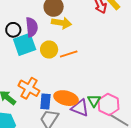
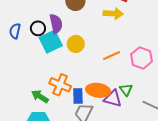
yellow arrow: (62, 23) -> (113, 14), moved
orange line: (69, 54) -> (112, 56), moved
pink hexagon: (109, 105) -> (142, 58), moved

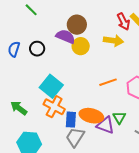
purple semicircle: (56, 24) -> (66, 37), moved, turned -60
cyan square: (51, 42) -> (51, 86), moved, turned -30
yellow circle: (76, 44) -> (81, 46), moved
green arrow: (40, 96) -> (19, 108), moved

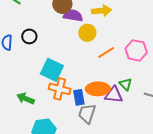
purple semicircle: (66, 37) -> (73, 16), moved
yellow circle: (81, 46) -> (87, 33), moved

